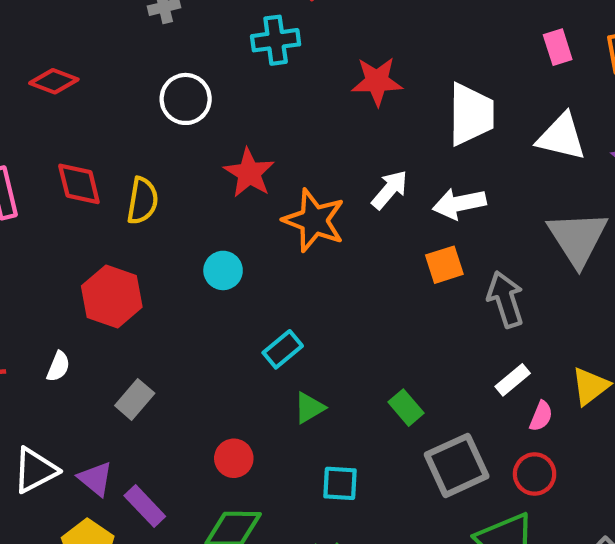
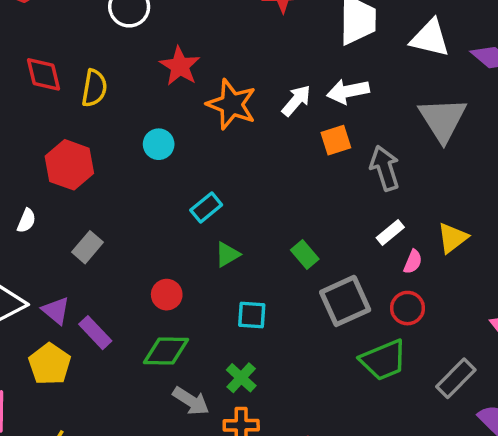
white arrow: (390, 190) -> (296, 101), moved

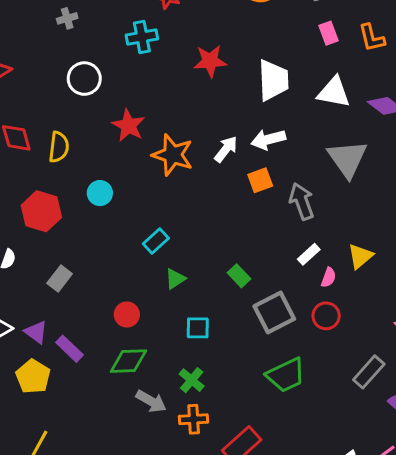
cyan circle: (159, 144) -> (100, 193), moved
green trapezoid: (383, 360) -> (286, 375), moved

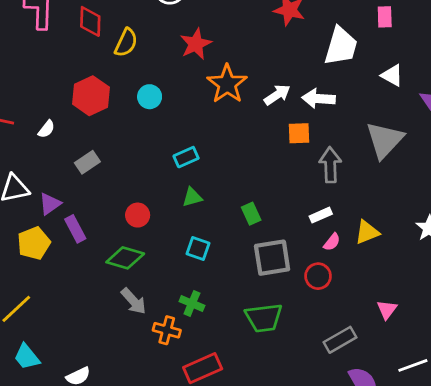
pink rectangle: (329, 33) -> (385, 17), moved
white triangle: (334, 92) -> (392, 75), size x0.7
purple triangle: (36, 332) -> (50, 204), turned 30
green cross: (192, 380) -> (192, 303), moved, turned -35

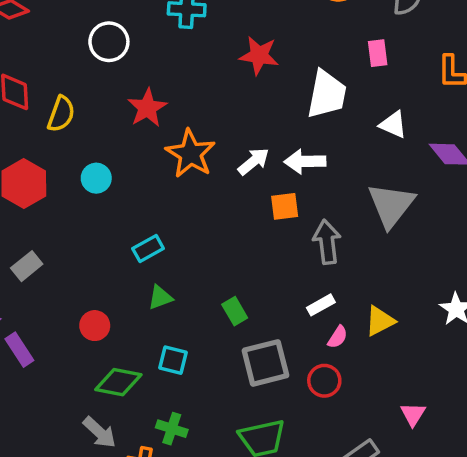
green diamond: (125, 258) -> (118, 382), moved

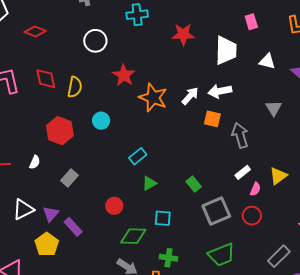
gray triangle: (391, 205) -> (274, 108), size x0.6
orange square: (285, 206) -> (212, 119), turned 30

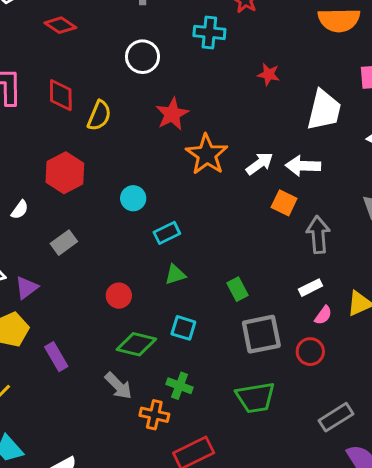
red star: (183, 34) -> (269, 74), size x0.7
cyan circle: (101, 121) -> (133, 198), moved
purple rectangle: (73, 227) -> (56, 357), moved

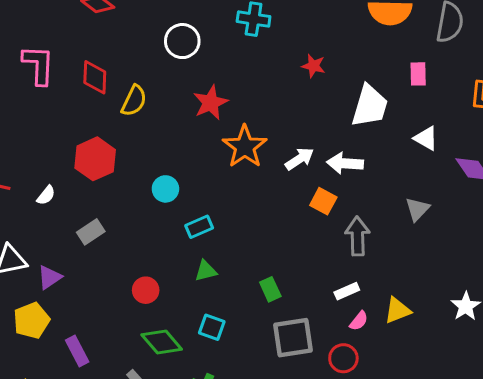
green diamond: (136, 344) -> (162, 342), turned 33

